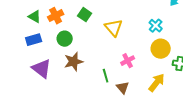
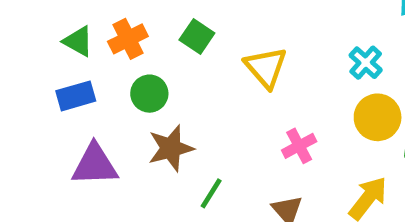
purple triangle: (42, 69) -> (95, 165), turned -40
green line: (106, 76) -> (211, 193), moved, turned 48

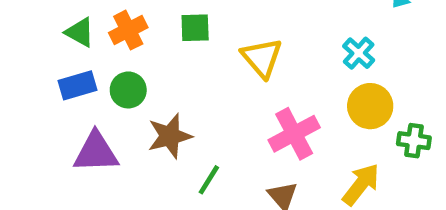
green square: (197, 37) -> (195, 28), turned -36
green circle: (149, 94) -> (128, 90), moved
pink cross: (299, 146) -> (294, 134), size x1.5

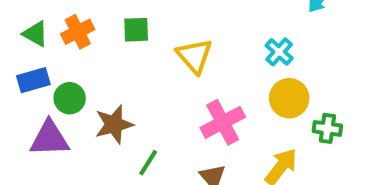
green circle: (128, 90) -> (70, 98), moved

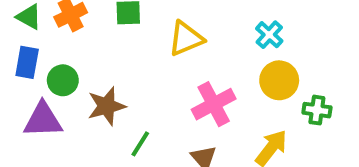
yellow triangle: (195, 56) -> (186, 39), turned 48
blue rectangle: (33, 80) -> (27, 62), turned -64

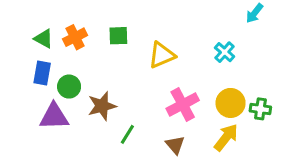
yellow circle: (279, 80) -> (231, 103), moved

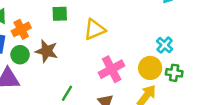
orange cross: (75, 37) -> (21, 29), moved
cyan cross: (225, 52) -> (165, 45), moved
brown star: (102, 106) -> (47, 51), moved, turned 30

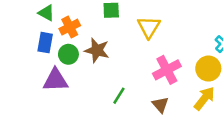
yellow triangle: (95, 29) -> (149, 27), turned -35

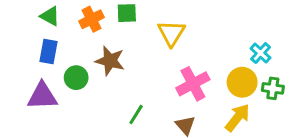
orange cross: (70, 27) -> (92, 19), moved
green circle: (68, 54) -> (76, 78), moved
purple triangle: (55, 80) -> (42, 96), moved

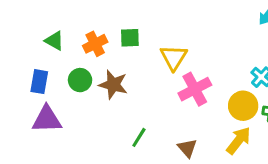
blue rectangle: (48, 52) -> (39, 82), moved
green circle: (76, 78) -> (80, 80), moved
pink cross: (193, 84) -> (195, 89), moved

